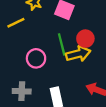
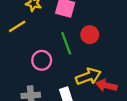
yellow arrow: (78, 54) -> (88, 76), moved

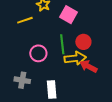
yellow arrow: (88, 76) -> (75, 58), moved
red arrow: (106, 85) -> (89, 66), moved

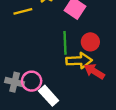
pink circle: (38, 53) -> (32, 81), moved
white rectangle: (52, 90) -> (49, 96), turned -42

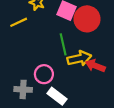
red circle: (90, 42) -> (87, 19), moved, size x1.5
pink circle: (32, 81) -> (44, 74), moved

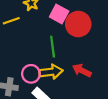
yellow arrow: (79, 58) -> (51, 72), moved

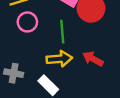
pink circle: (31, 74) -> (27, 22), moved

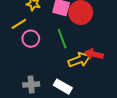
yellow arrow: (59, 59) -> (79, 60), moved

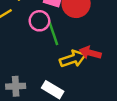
pink circle: (31, 39) -> (39, 21), moved

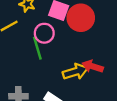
green line: (53, 33) -> (37, 48), moved

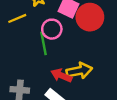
red arrow: (93, 66) -> (61, 75), moved

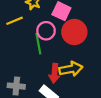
red circle: (90, 17) -> (74, 32), moved
red arrow: (61, 75) -> (54, 73), turned -108

